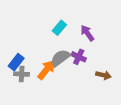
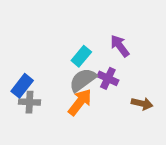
cyan rectangle: (59, 28) -> (81, 56), moved
orange arrow: (46, 70) -> (80, 102), moved

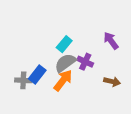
purple arrow: (120, 46) -> (111, 41), moved
blue rectangle: (22, 86) -> (37, 75), moved

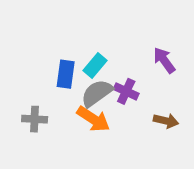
blue rectangle: (37, 75) -> (66, 74), moved, turned -30
orange arrow: (63, 80) -> (93, 119), turned 85

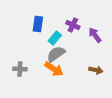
blue rectangle: (66, 74) -> (38, 24), moved
purple cross: (126, 91) -> (73, 25), moved

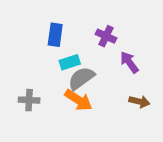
purple arrow: (95, 35) -> (129, 62), moved
cyan rectangle: (55, 38) -> (70, 62), moved, turned 32

